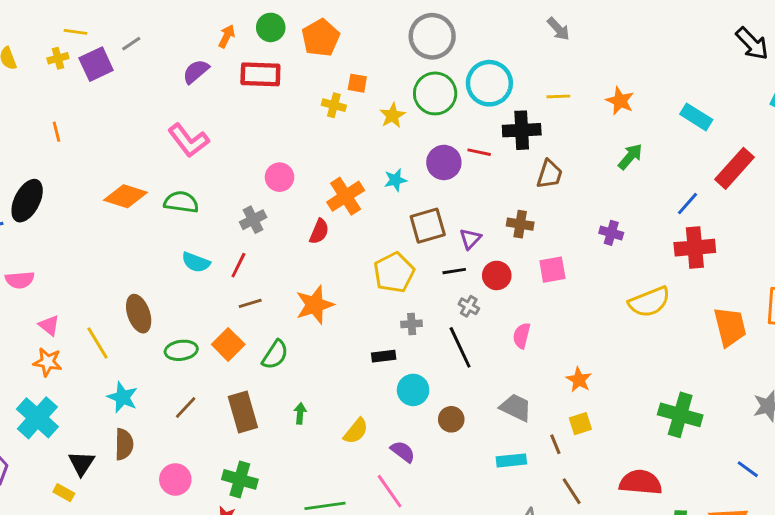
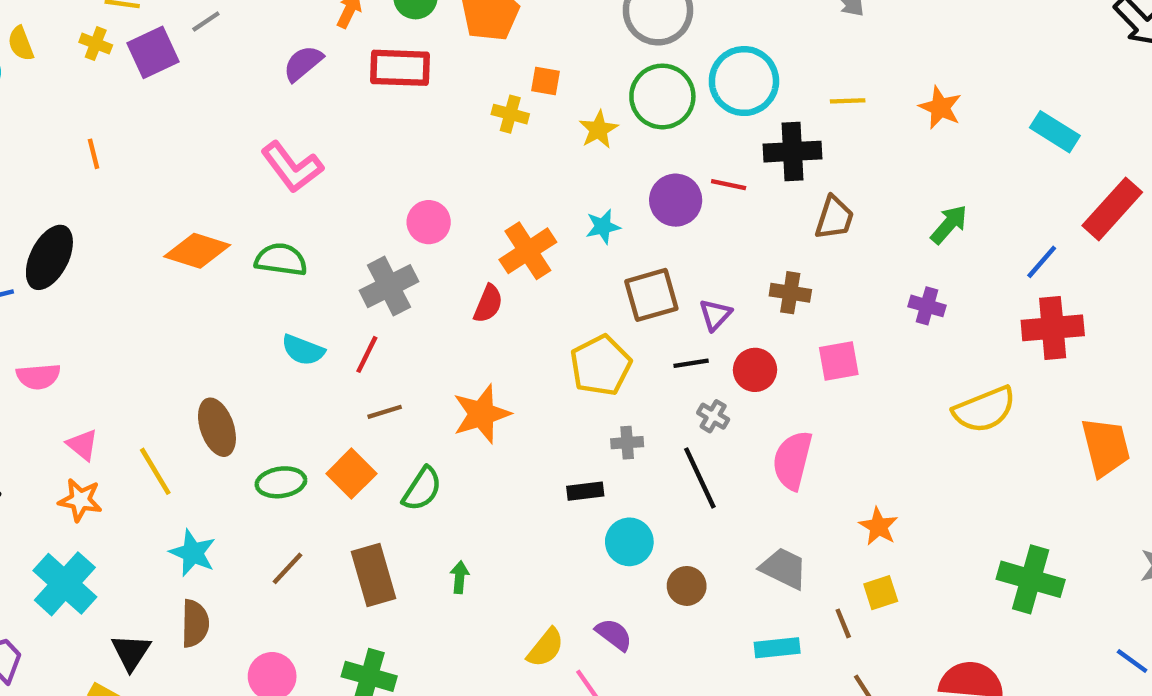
yellow cross: (58, 58) -> (96, 44), turned 36
green arrow: (630, 157) -> (949, 224), moved
gray cross: (253, 220) -> (389, 286), size x1.4
pink semicircle: (522, 336) -> (792, 460), size x1.5
yellow semicircle: (356, 431) -> (546, 648), moved

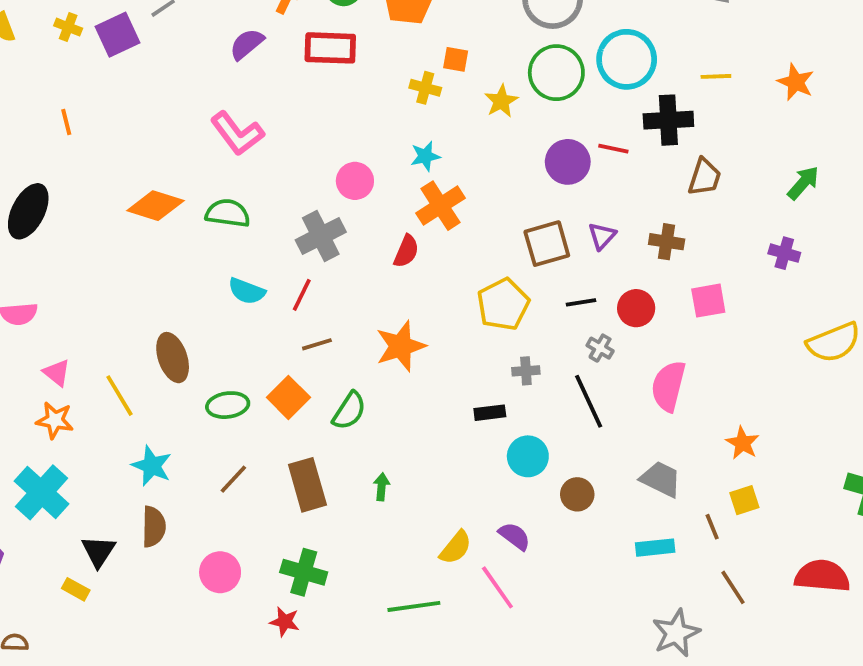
cyan star: (603, 227) -> (425, 156), moved
purple triangle: (715, 315) -> (602, 236), moved

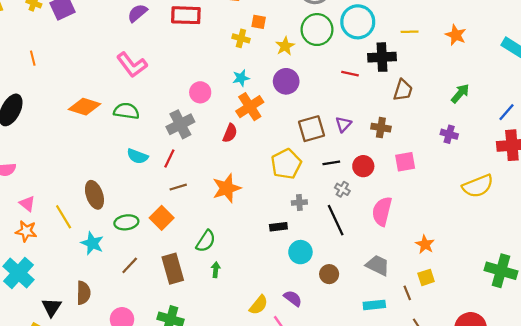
purple circle: (568, 162) -> (286, 81), moved
green semicircle: (349, 411) -> (206, 241), moved
cyan star: (152, 466) -> (92, 243), moved

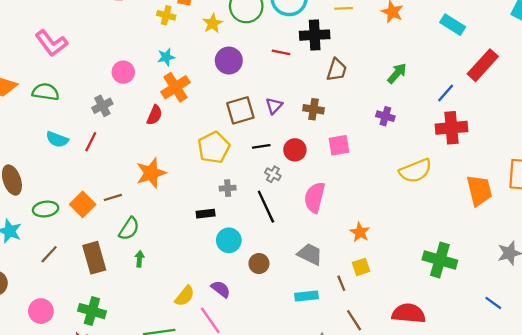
purple circle: (286, 81) -> (229, 61), moved
gray cross: (180, 124) -> (102, 106), size x0.7
brown line: (178, 187) -> (113, 197), moved

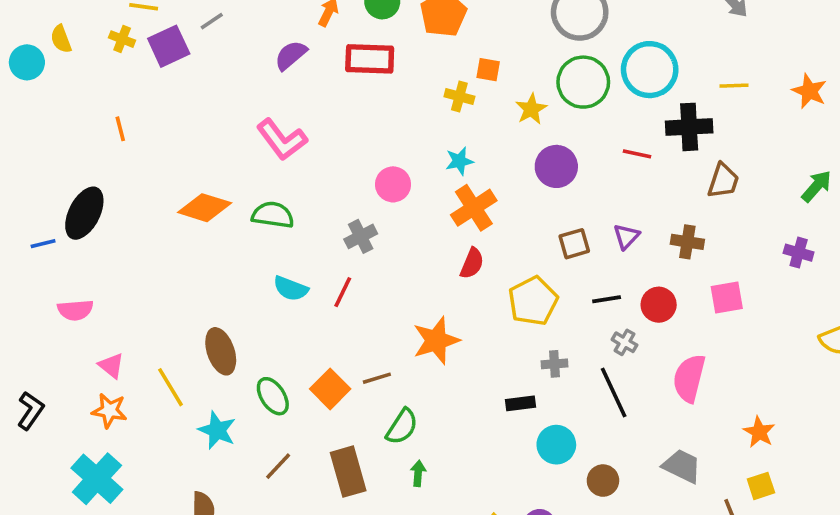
brown square: (240, 110) -> (574, 244), size x0.7
red semicircle: (155, 115) -> (472, 263), moved
green ellipse: (46, 209) -> (273, 396), turned 65

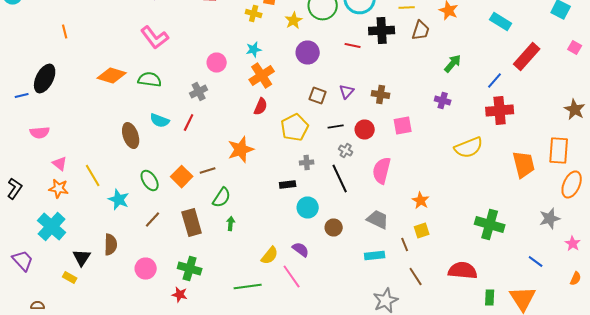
brown trapezoid: (723, 181) -> (421, 30), moved
brown square: (574, 244) -> (318, 96), turned 36
brown ellipse: (221, 351) -> (131, 136), moved

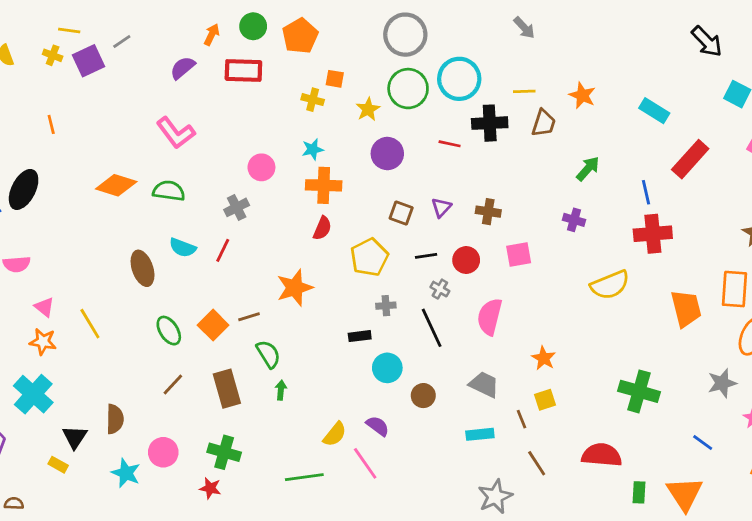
orange cross: (262, 76) -> (324, 185), turned 35
blue line: (495, 80) -> (646, 192), turned -54
green semicircle: (222, 198) -> (268, 354), turned -65
cyan star: (119, 200) -> (126, 473), moved

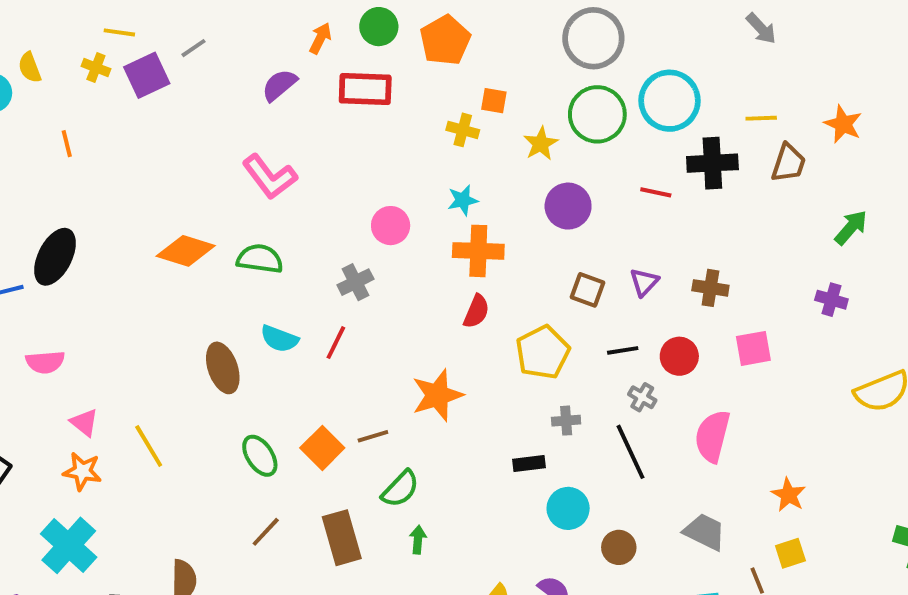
orange line: (51, 124) -> (67, 144), moved
green semicircle: (268, 354) -> (400, 489), turned 76

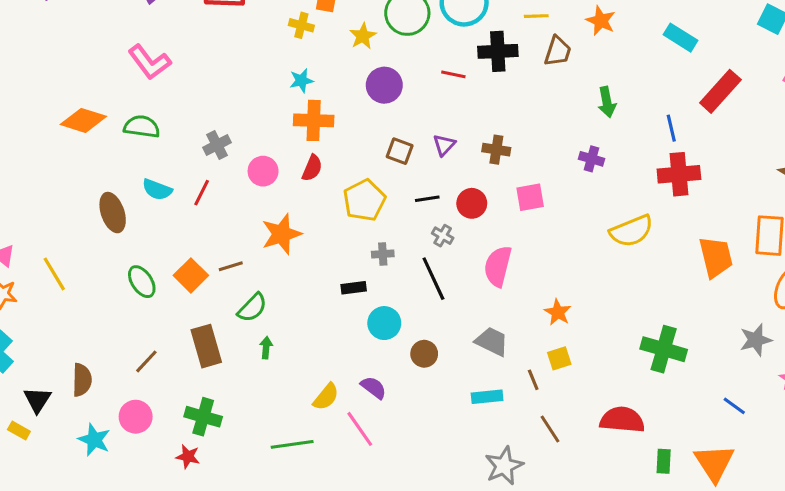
pink circle: (391, 226) -> (263, 171), moved
green arrow: (851, 227) -> (607, 102), turned 128
brown line: (266, 532) -> (146, 361), moved

